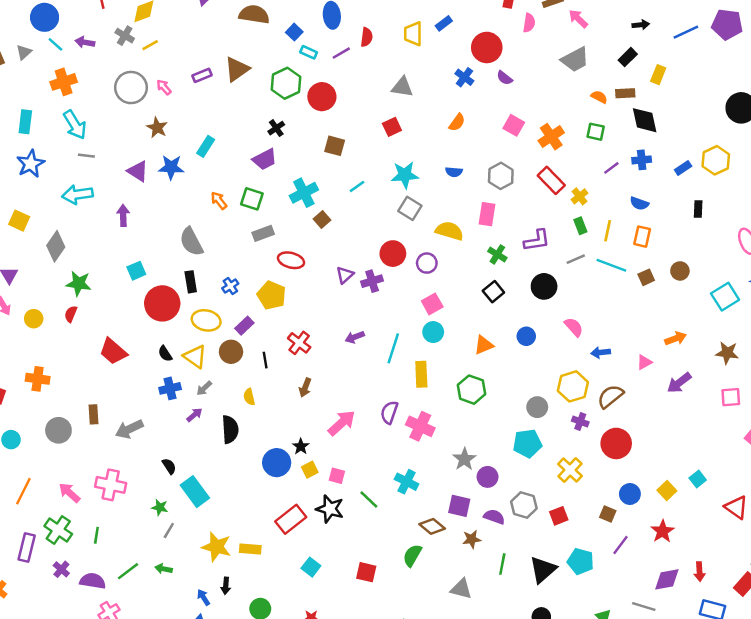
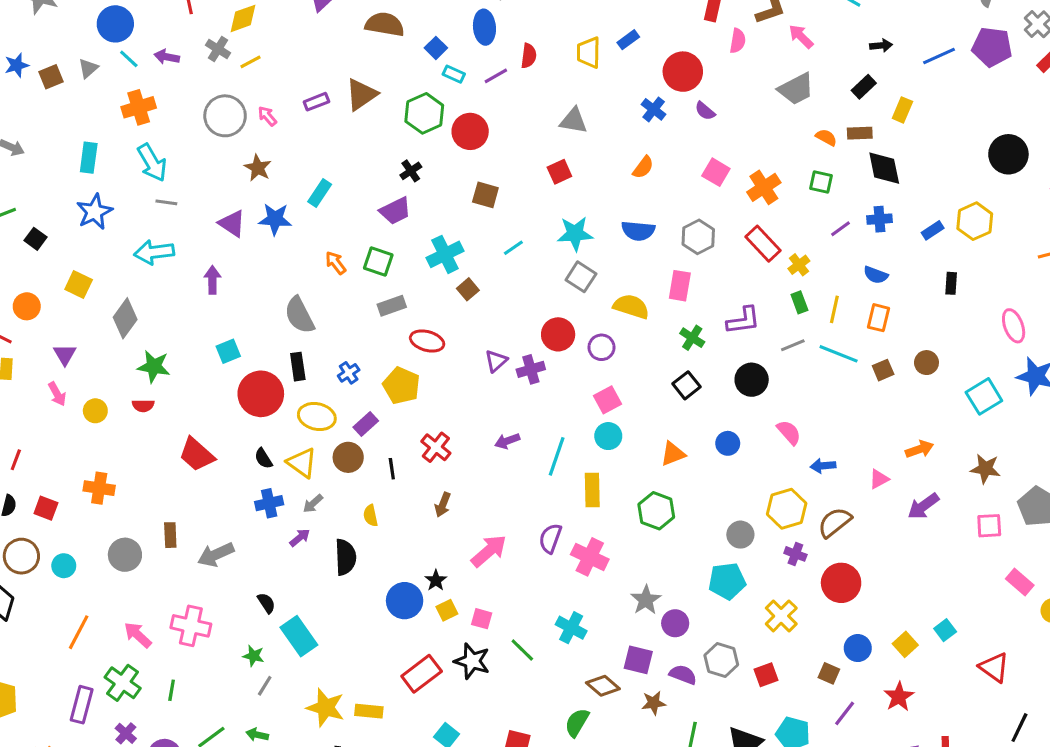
blue semicircle: (454, 172) -> (638, 231), size x1.5
red semicircle: (71, 314) -> (143, 406), turned -112

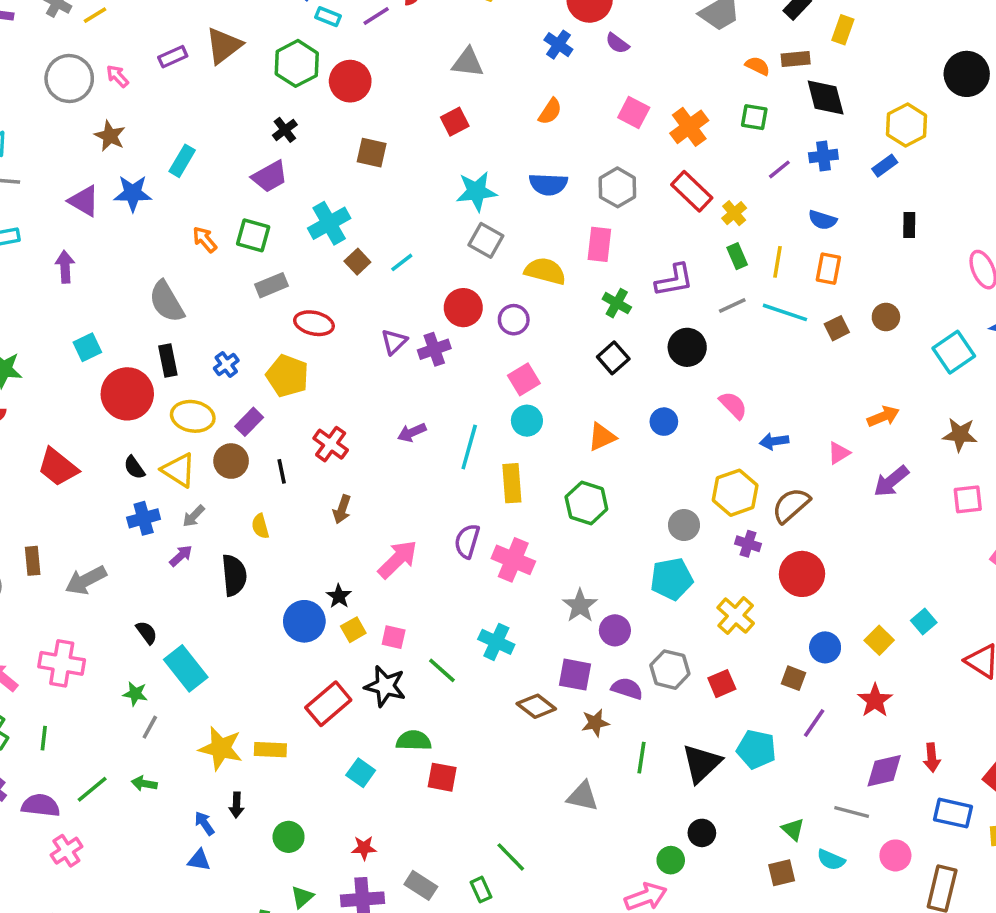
yellow hexagon: (975, 221) -> (907, 125), moved
cyan line: (513, 248) -> (402, 262), moved
green semicircle: (577, 723) -> (414, 741), moved, turned 64

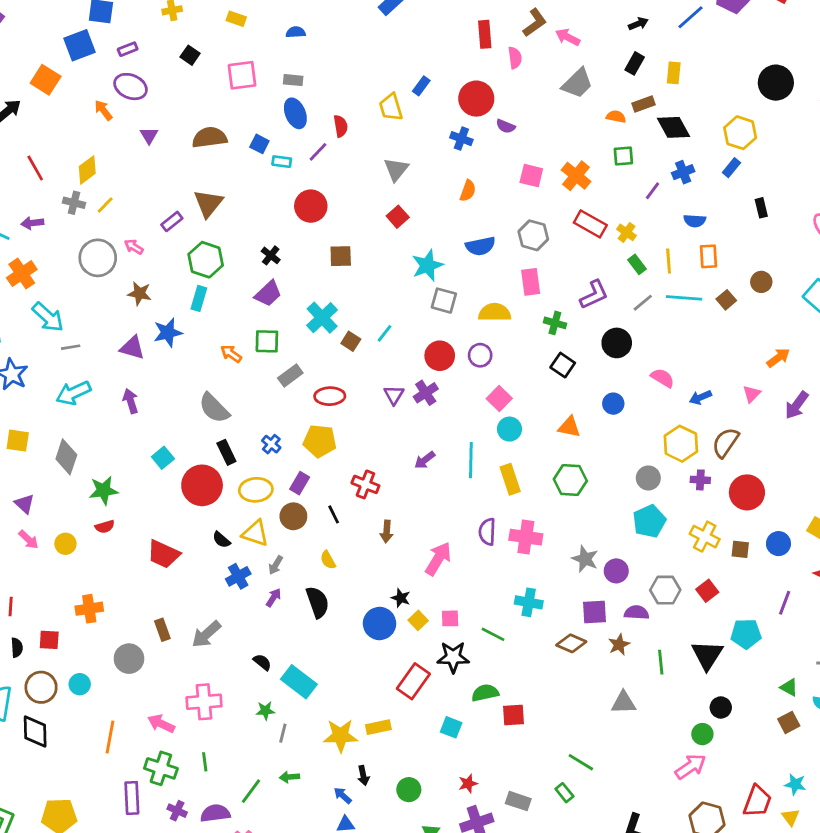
gray triangle: (468, 62) -> (396, 169), turned -44
green hexagon: (297, 63) -> (206, 260), moved
orange triangle: (602, 437) -> (569, 427), turned 50
brown square: (794, 678) -> (740, 549), moved

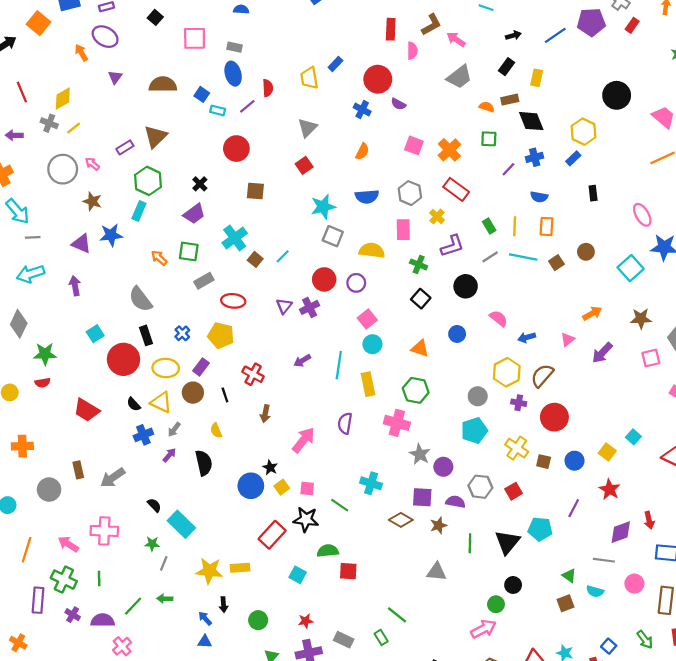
yellow cross: (627, 232) -> (437, 217), moved
pink cross: (526, 537) -> (397, 423), moved

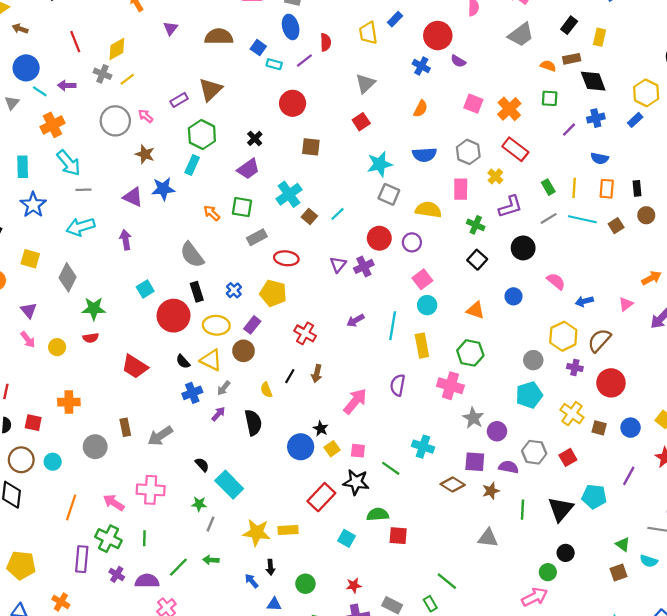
black rectangle: (593, 193) -> (637, 188), moved
black line: (225, 395) -> (290, 376), moved, turned 48
blue triangle: (205, 642) -> (274, 604), moved

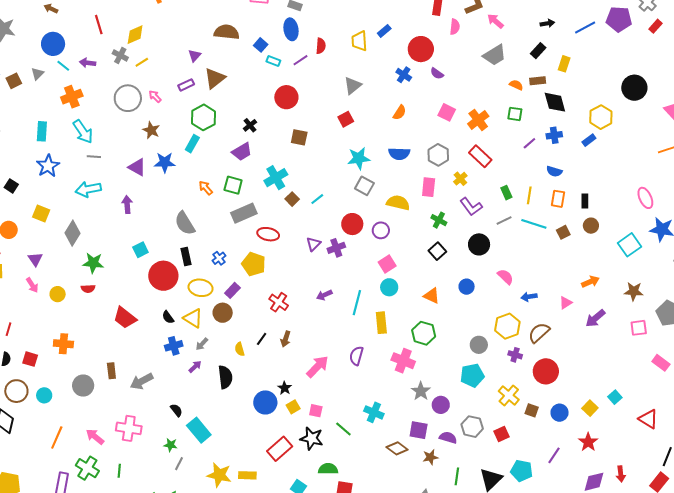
purple triangle: (170, 28) -> (195, 56), moved
purple L-shape: (510, 207) -> (471, 207), turned 65
gray rectangle: (257, 237) -> (244, 213), size x1.4

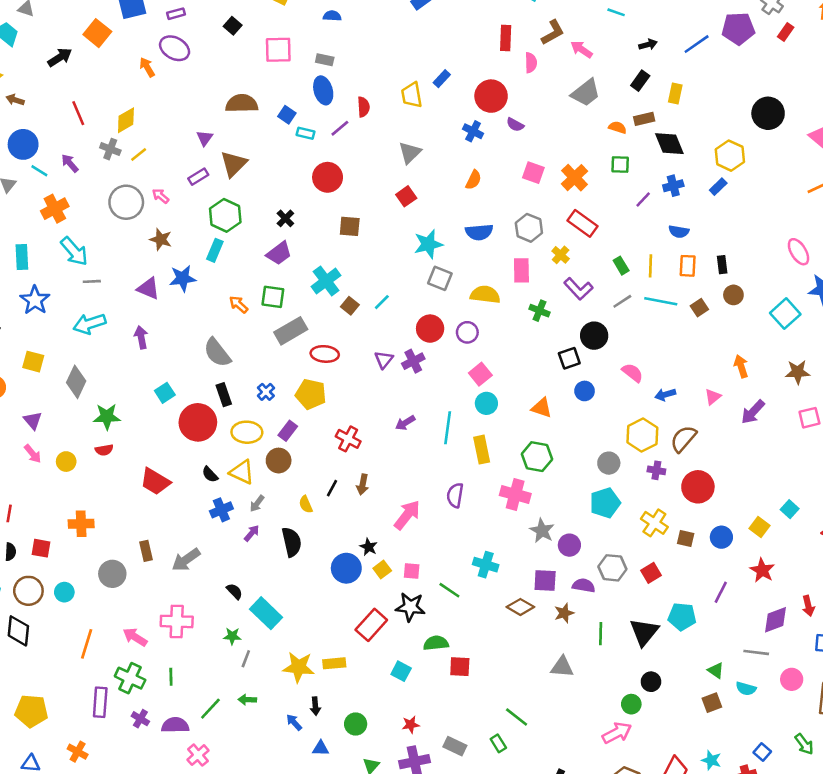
purple arrow: (88, 63) -> (70, 163), turned 49
black square: (437, 251) -> (569, 358), moved, turned 30
orange arrow: (590, 282) -> (741, 366), turned -78

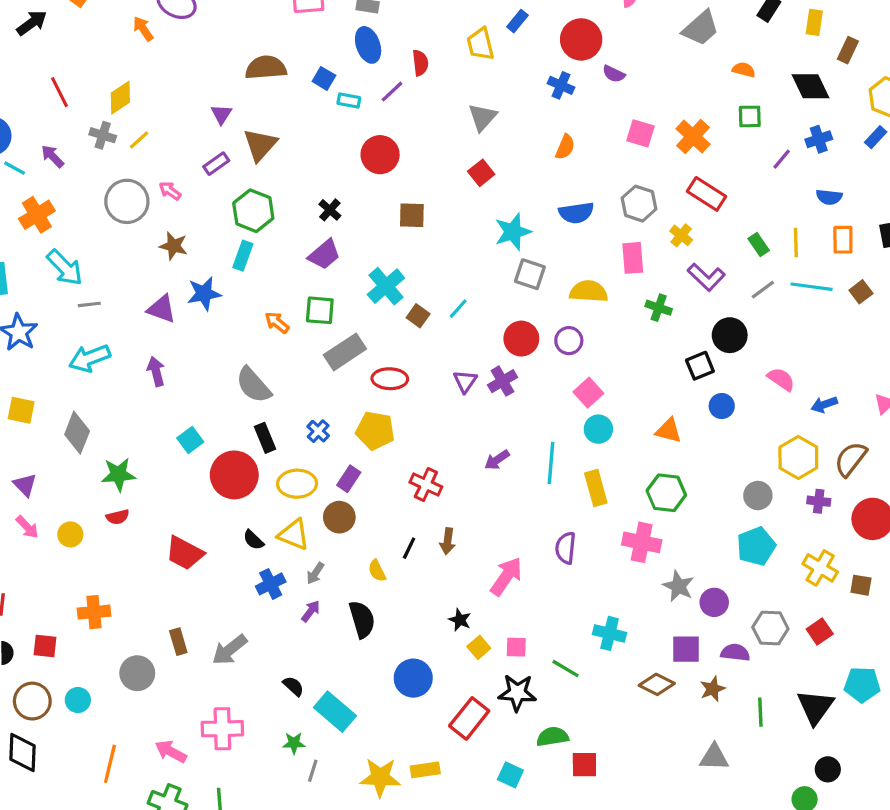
brown rectangle: (644, 119) -> (848, 50), moved, turned -48
blue circle: (346, 568) -> (413, 678), moved

